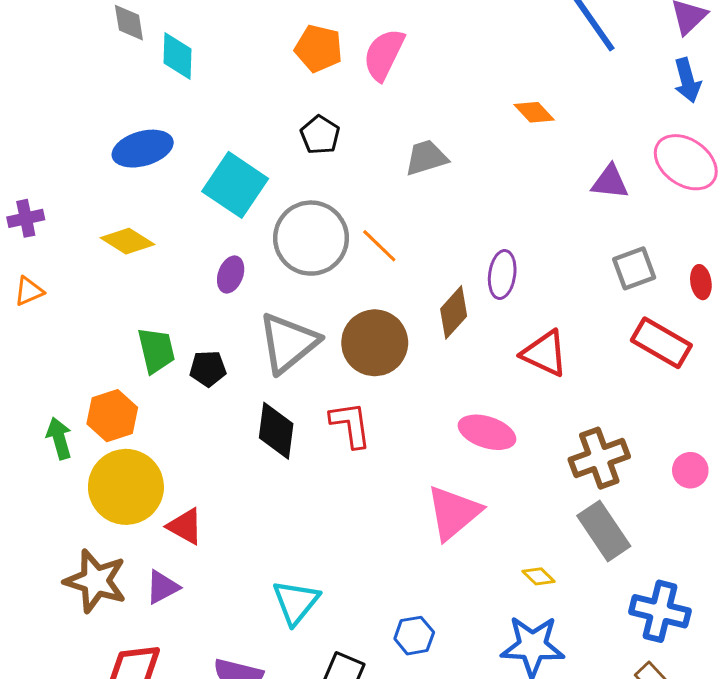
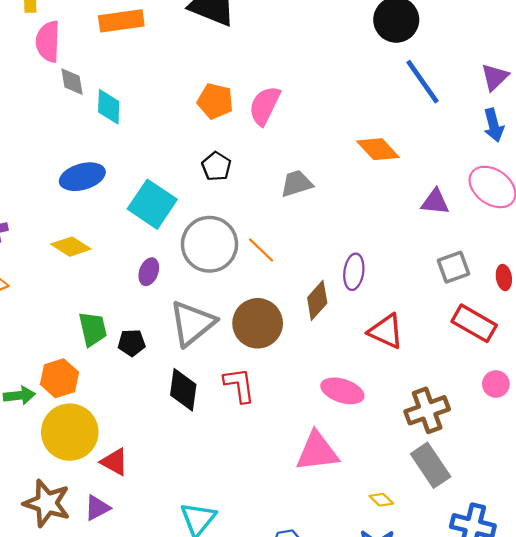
orange diamond: (534, 112) -> (378, 149), size x1.4
green arrow: (59, 438) -> (19, 395), turned 100
pink circle: (690, 470) -> (496, 384), moved
pink triangle: (454, 513) -> (317, 452), turned 33

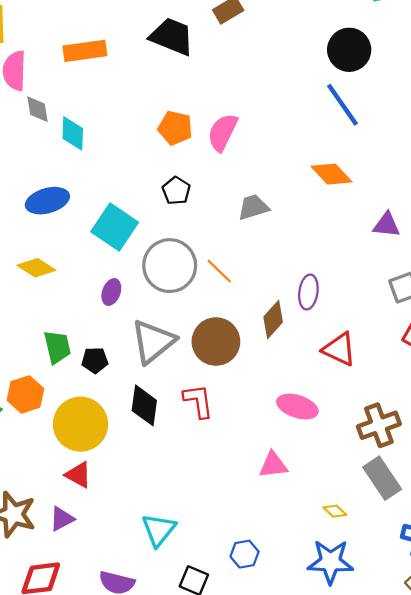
blue line: (423, 82) -> (343, 105), moved
yellow circle: (70, 432) -> (80, 424), moved
pink triangle: (317, 452) -> (273, 465), size x0.7

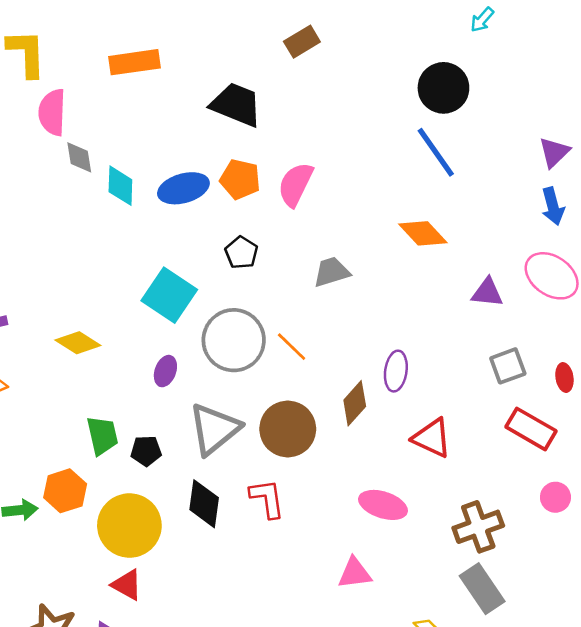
black trapezoid: (172, 37) -> (236, 105), moved
orange rectangle: (85, 51) -> (135, 62), moved
blue ellipse: (47, 201) -> (183, 188), moved

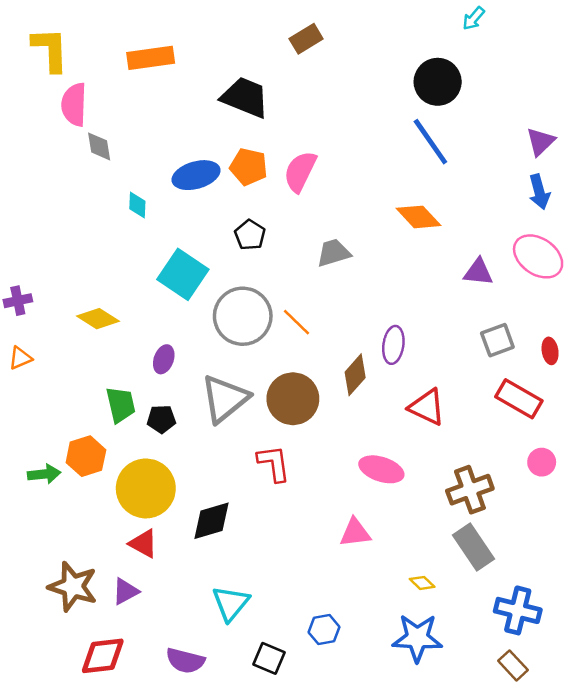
cyan diamond: (120, 186) -> (137, 205), moved, size x0.7
purple ellipse: (165, 371) -> (164, 359), moved
black diamond: (204, 504) -> (212, 521), moved, turned 66

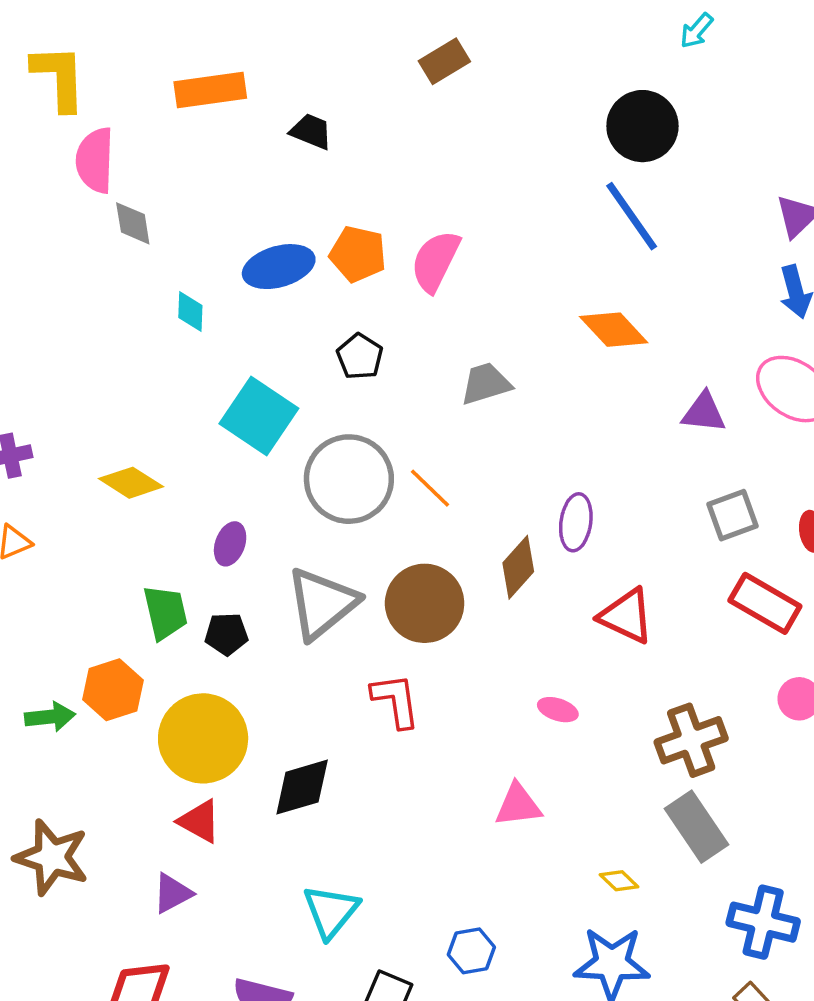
black trapezoid: (245, 97) -> (311, 131), moved, size x0.6
pink ellipse: (381, 469) -> (558, 710), size x0.6
brown star: (73, 587) -> (52, 857), moved

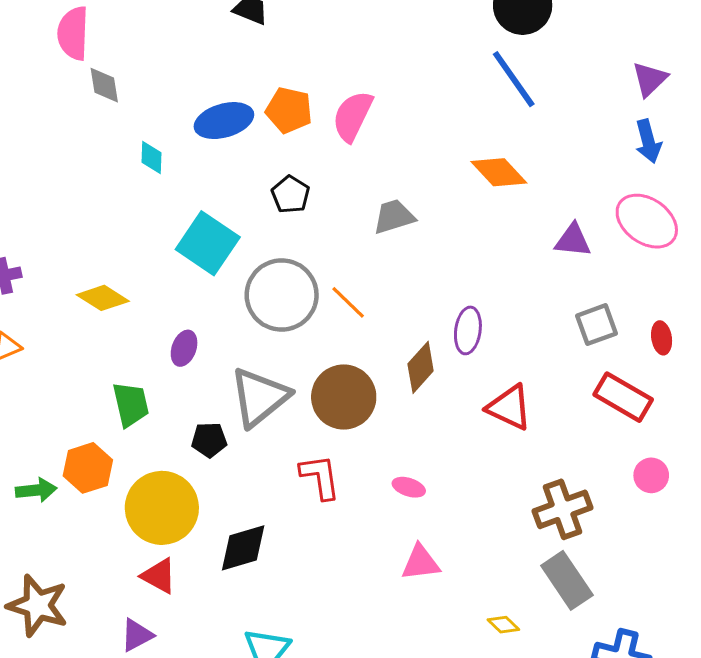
black pentagon: (226, 634) -> (209, 440), moved
pink ellipse: (558, 710) -> (409, 487), moved

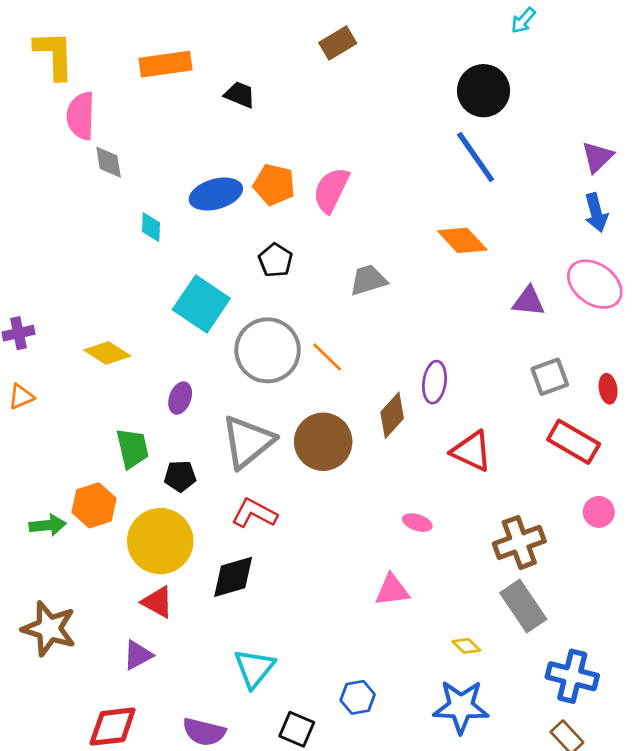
black pentagon: (209, 440) -> (180, 476), moved
red L-shape: (320, 477) -> (254, 513), moved, turned -54
pink ellipse: (409, 487) -> (417, 523), moved

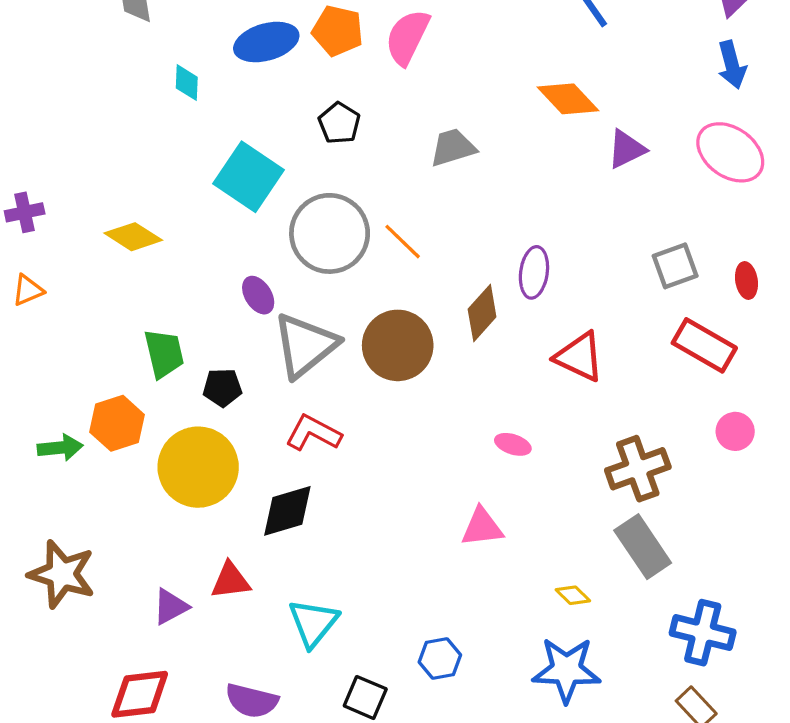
purple triangle: (529, 301) -> (626, 149), moved, turned -32
purple ellipse: (180, 398) -> (258, 295), moved, turned -52
red triangle: (158, 602) -> (231, 581), moved, turned -36

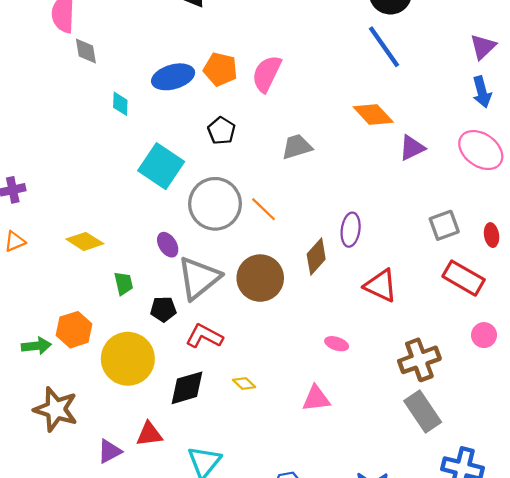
yellow diamond: (133, 237) -> (85, 241), moved
green trapezoid: (164, 354) -> (124, 283), moved, size x0.7
black pentagon: (222, 388) -> (163, 309), moved
brown star: (62, 574) -> (56, 409), moved
yellow diamond: (573, 595) -> (244, 384), moved

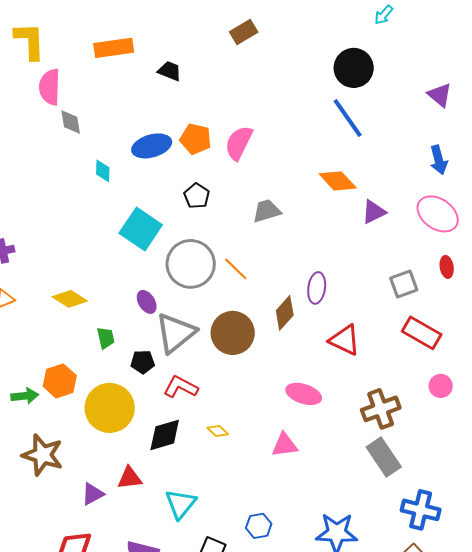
purple triangle: (483, 47) -> (440, 95), moved, turned -36
red ellipse: (492, 235) -> (447, 267), moved
pink ellipse: (337, 344) -> (304, 394), size x1.6

